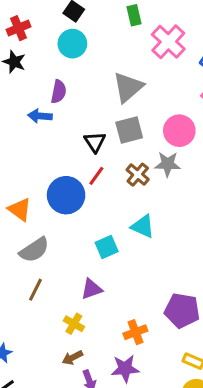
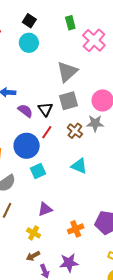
purple semicircle: (59, 92) -> (25, 111), moved, turned -63
cyan square: (107, 247) -> (38, 171), moved
orange cross: (135, 332) -> (76, 229), moved

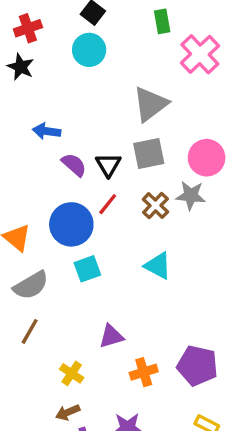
purple triangle: (45, 209) -> (111, 336), moved

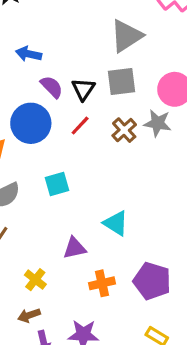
blue circle: (71, 224) -> (31, 123), moved
cyan triangle: (158, 266) -> (116, 223), moved

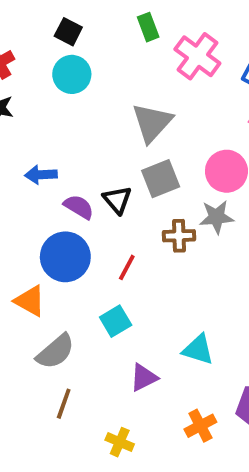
red line: (80, 126) -> (127, 267), moved
brown cross: (124, 130) -> (179, 236), turned -35
purple triangle: (75, 248) -> (144, 378), moved

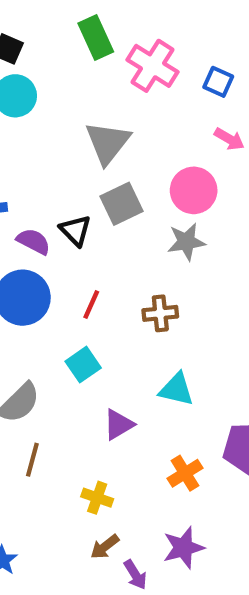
green rectangle: (148, 27) -> (96, 38), size x1.4
brown cross: (179, 236) -> (160, 313), moved

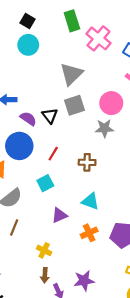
orange cross: (185, 473) -> (89, 233), moved
brown arrow: (105, 547) -> (45, 275), turned -56

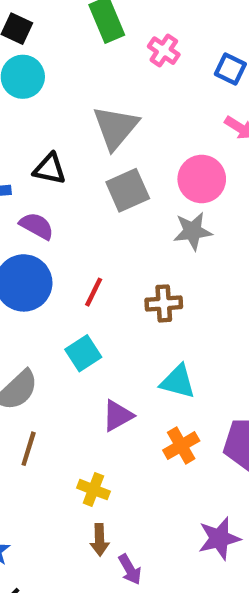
pink cross: (99, 38) -> (164, 51), size x0.6
black triangle: (50, 116) -> (50, 169), moved, turned -35
purple star: (84, 281) -> (219, 538), moved

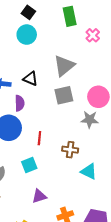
purple semicircle: (37, 226) -> (20, 103), turned 49
red line: (94, 292) -> (39, 138), turned -32
cyan triangle: (178, 382) -> (89, 171), moved

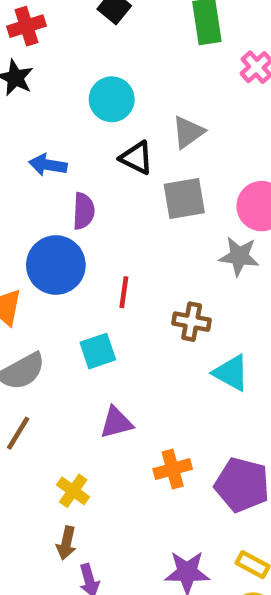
cyan circle: (27, 35) -> (112, 99), moved
gray triangle: (64, 66) -> (188, 132), size x0.7
black triangle: (31, 79) -> (136, 158), moved

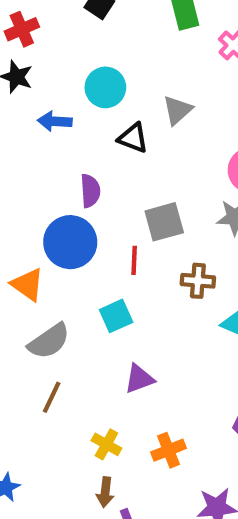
blue arrow: (48, 165) -> (55, 121), moved
gray square: (184, 198) -> (164, 222), moved
orange cross: (173, 469) -> (169, 450), moved

